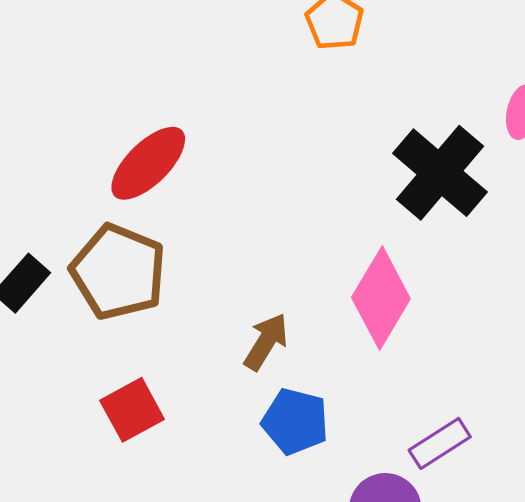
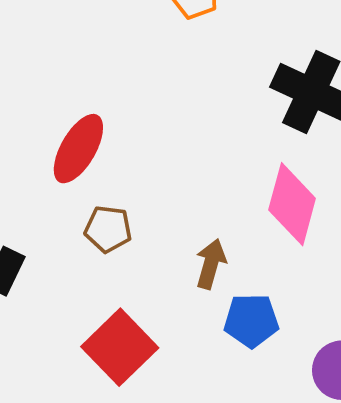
brown pentagon: (118, 272) -> (108, 229), moved, size x0.6
red square: (132, 410) -> (120, 347), size x1.4

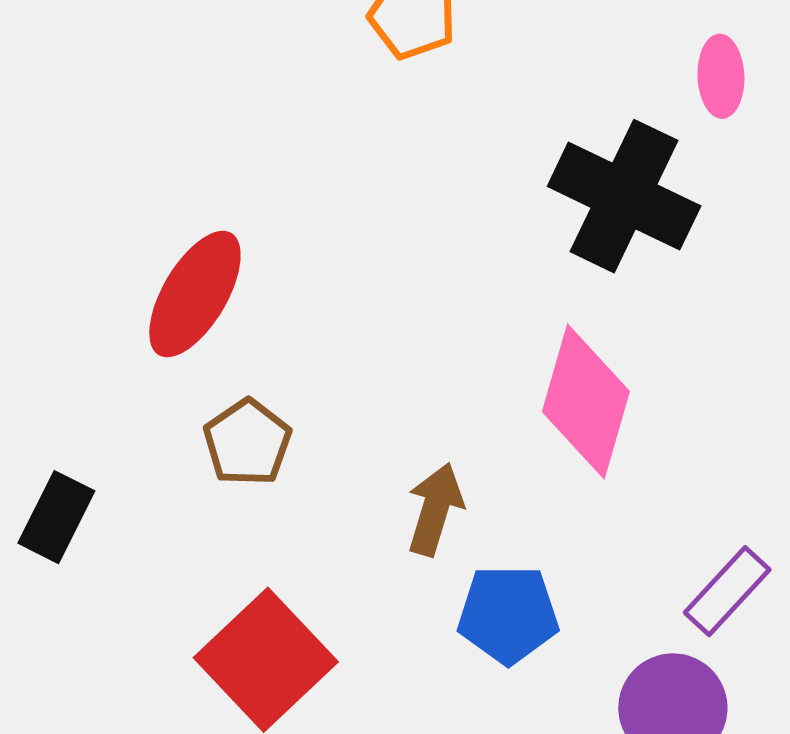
brown pentagon: (108, 229) -> (247, 442), turned 30

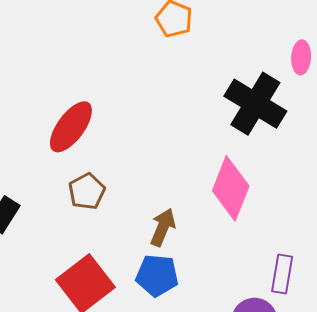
purple rectangle: (727, 591) -> (282, 274), turned -39
blue pentagon: (508, 614) -> (157, 275), moved

